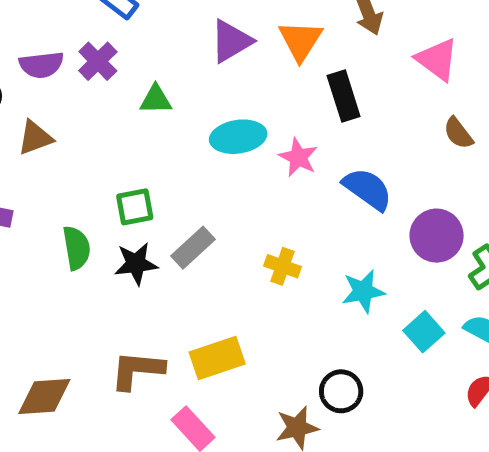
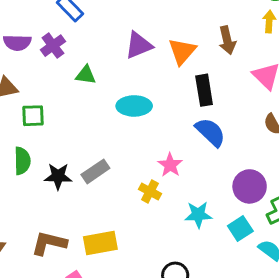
pink star: (298, 157) -> (170, 165), moved
blue semicircle: (368, 189) -> (210, 132), moved
green square: (135, 207) -> (33, 116), moved
cyan square: (424, 332) -> (240, 229), moved

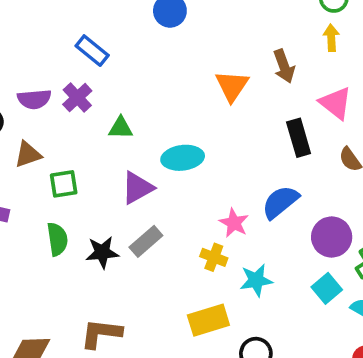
purple triangle: (139, 45) -> (137, 188), moved
black rectangle: (204, 90) -> (299, 138), moved
blue semicircle: (210, 132) -> (280, 202), moved, turned -76
cyan star: (198, 215) -> (256, 280), moved
yellow rectangle: (100, 243) -> (208, 320), moved

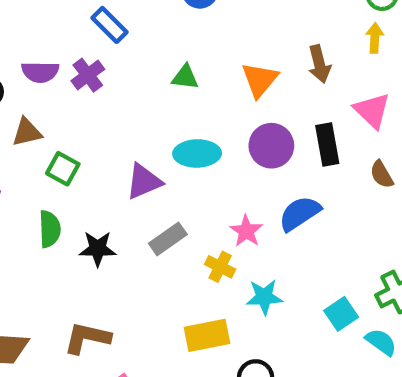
green triangle: (121, 128) -> (185, 77), moved
green square: (64, 184) -> (63, 169), turned 32
purple circle: (332, 237) -> (271, 146), moved
gray rectangle: (146, 241) -> (168, 239), moved

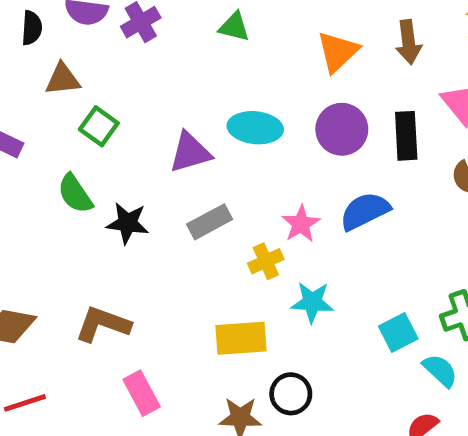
green triangle: (185, 77) -> (234, 27), moved
green semicircle: (50, 229) -> (75, 194), turned 141
yellow cross: (220, 267) -> (266, 261), turned 32

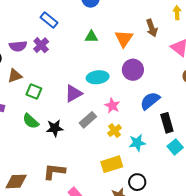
green triangle: (234, 27) -> (91, 37), moved
black rectangle: (406, 136) -> (167, 123), moved
pink star: (301, 224) -> (112, 106), moved

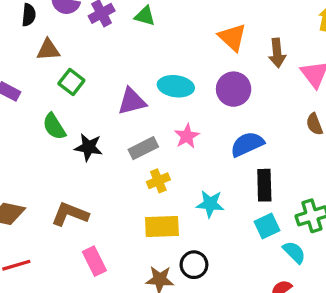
brown arrow: (152, 28) -> (277, 53), moved
green triangle: (91, 37) -> (145, 16), moved
orange triangle: (124, 39) -> (232, 37), turned -36
yellow cross: (114, 131) -> (158, 181), moved

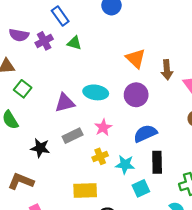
black star: (89, 147) -> (40, 148), moved
yellow cross: (158, 181) -> (100, 156), moved
cyan star: (210, 204) -> (125, 165), moved
cyan square: (267, 226) -> (141, 188), moved

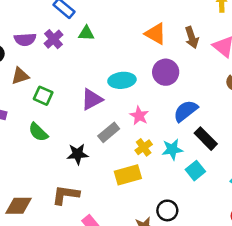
black rectangle: (157, 162) -> (206, 139), turned -30
yellow rectangle: (85, 191) -> (128, 175), moved

